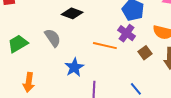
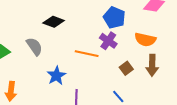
brown square: (145, 53) -> (126, 68), moved

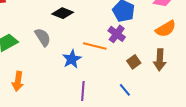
orange semicircle: (145, 40) -> (166, 29), moved, turned -45
blue star: (56, 76) -> (72, 59), moved

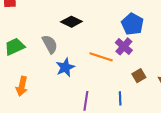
blue star: (72, 59) -> (65, 67), moved
blue line: (125, 90) -> (120, 98), moved, turned 32

